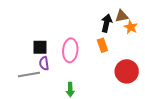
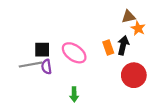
black arrow: (107, 23) -> (123, 45), moved
pink ellipse: (70, 50) -> (74, 53), turned -60
gray line: (29, 74) -> (30, 65), moved

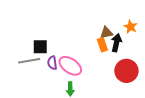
brown triangle: (128, 17) -> (106, 33), moved
pink ellipse: (74, 53) -> (70, 66), moved
purple semicircle: (46, 67) -> (52, 63), moved

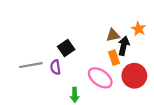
orange rectangle: (102, 45) -> (114, 58), moved
black square: (40, 47) -> (66, 48), moved, turned -35
pink ellipse: (70, 66) -> (100, 78), moved

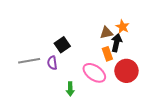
orange star: (139, 29) -> (122, 27), moved

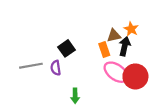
orange rectangle: (107, 54) -> (104, 50), moved
pink ellipse: (94, 73) -> (116, 72), moved

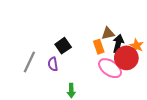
orange star: (131, 29) -> (137, 46), moved
gray line: (31, 66) -> (29, 62), turned -55
red circle: (135, 76) -> (126, 58), moved

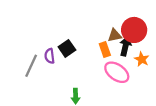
orange star: (137, 46) -> (142, 59), moved
red circle: (126, 58) -> (134, 30), moved
purple semicircle: (53, 64) -> (50, 56), moved

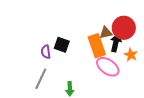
black square: (67, 48) -> (62, 45), turned -35
orange rectangle: (105, 49) -> (97, 46), size x1.6
gray line: (31, 66) -> (41, 79), moved

